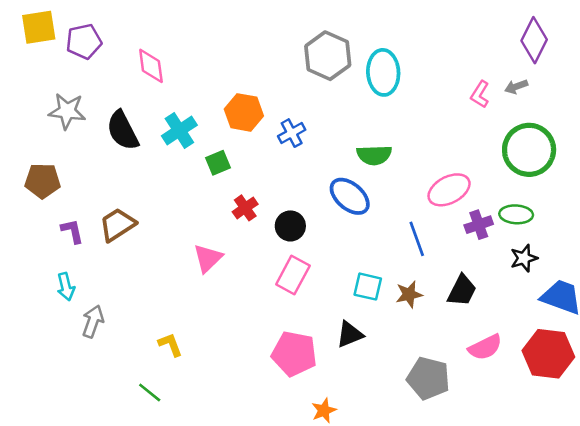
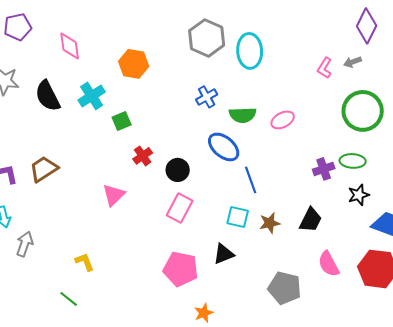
orange hexagon: (244, 112) -> (134, 64), moved
blue cross: (292, 133) -> (207, 97), moved
pink ellipse: (449, 190) -> (283, 120), moved, size x0.7
blue line: (417, 239) -> (251, 180), moved
pink semicircle: (485, 347) -> (329, 264), turned 88

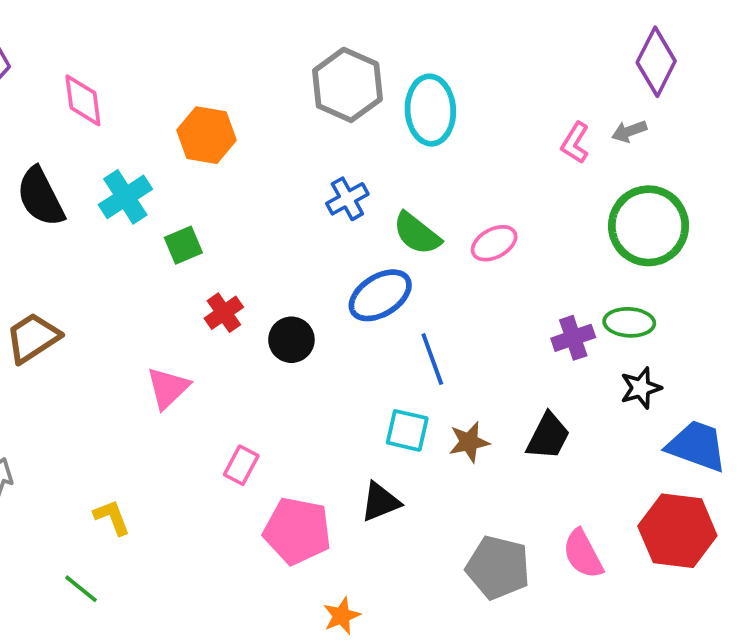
green semicircle: (243, 115) -> (417, 234), turned 40
blue ellipse: (224, 147) -> (380, 295), turned -72
pink rectangle: (180, 208) -> (241, 465), moved, size x0.7
pink semicircle: (329, 264) -> (583, 554), moved

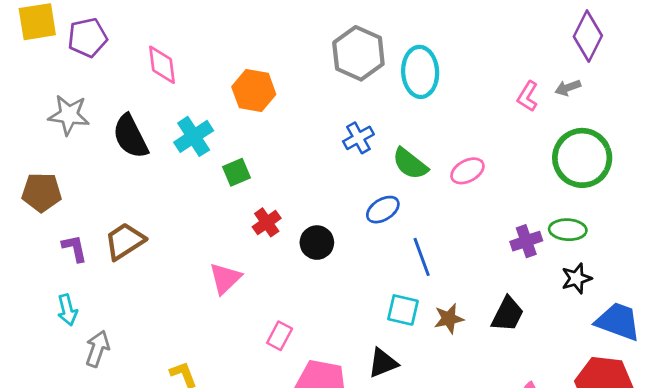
blue ellipse: (380, 295) -> (383, 210), size x0.7

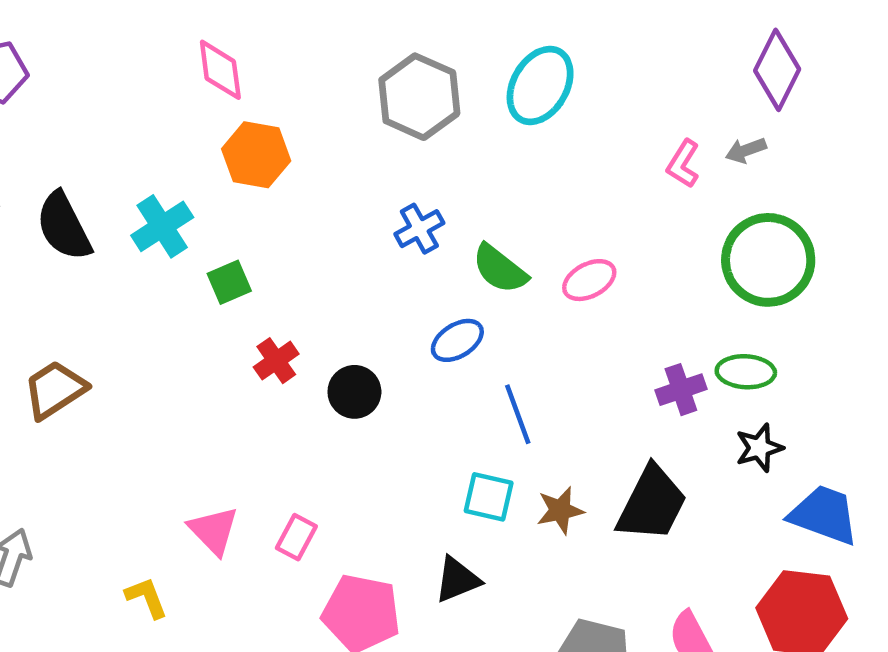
pink diamond: (162, 65) -> (220, 70), moved
cyan ellipse: (420, 72) -> (540, 85), moved, turned 33
pink triangle: (225, 278) -> (214, 531), moved, turned -30
black trapezoid: (508, 314) -> (652, 504), size x1.4

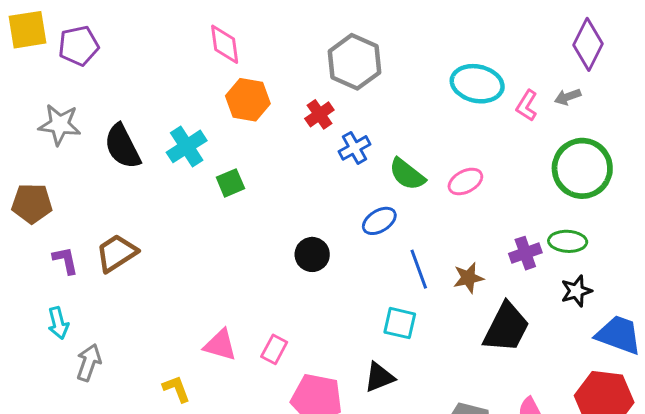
cyan ellipse: (540, 85) -> (477, 84), moved, turned 72
red cross: (276, 361) -> (319, 114), moved
brown star: (560, 510) -> (468, 278), moved
pink triangle: (214, 531) -> (220, 345), turned -30

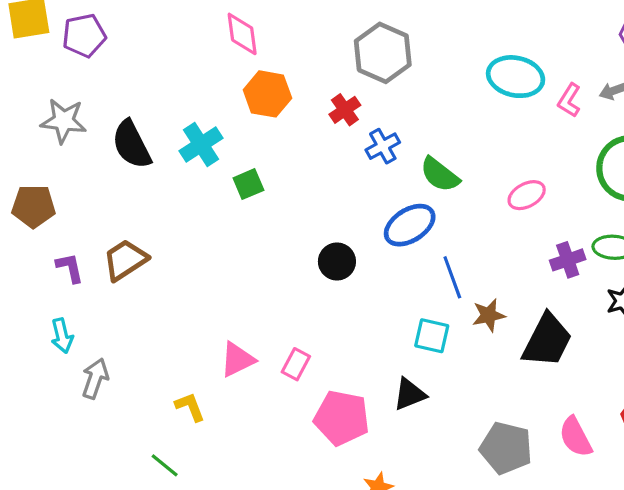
pink ellipse: (465, 181) -> (527, 195), moved
blue ellipse: (379, 221) -> (410, 225), size x1.4
brown star: (468, 278) -> (489, 315), moved
pink triangle: (220, 345) -> (237, 359), turned -42

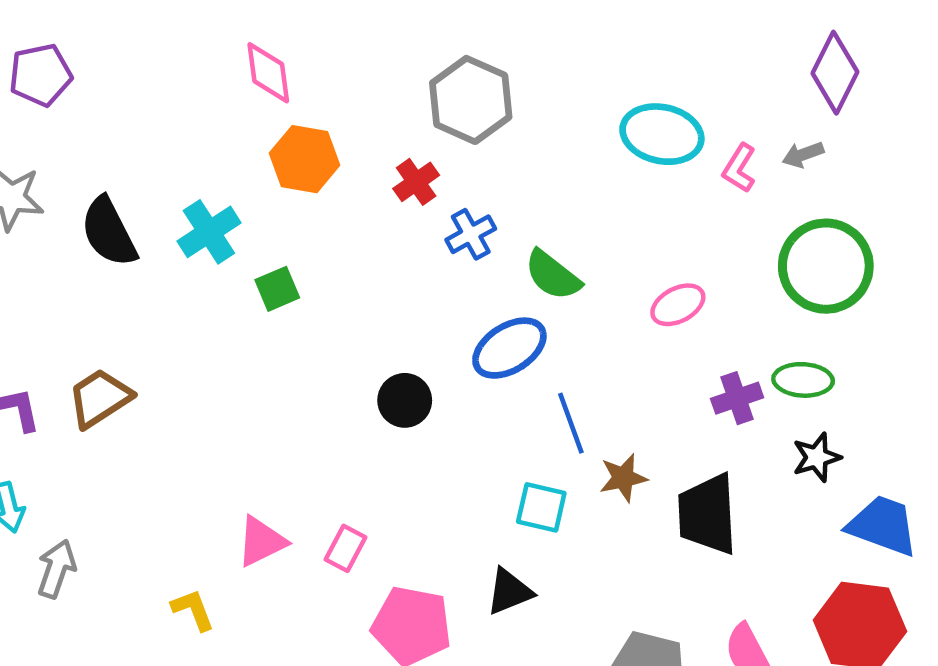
black trapezoid: (547, 340) -> (707, 514), turned 150

